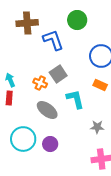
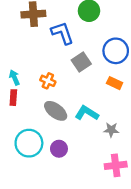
gray square: (58, 74) -> (81, 62), moved
cyan L-shape: (75, 99) -> (87, 113), moved, turned -45

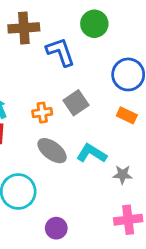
gray square: (81, 62) -> (76, 103), moved
orange cross: (48, 81) -> (42, 113), turned -32
purple circle: (59, 149) -> (56, 228), moved

